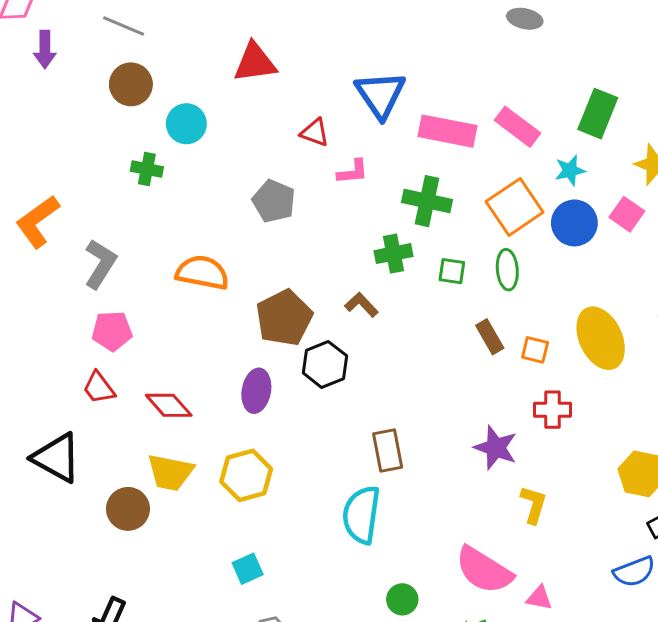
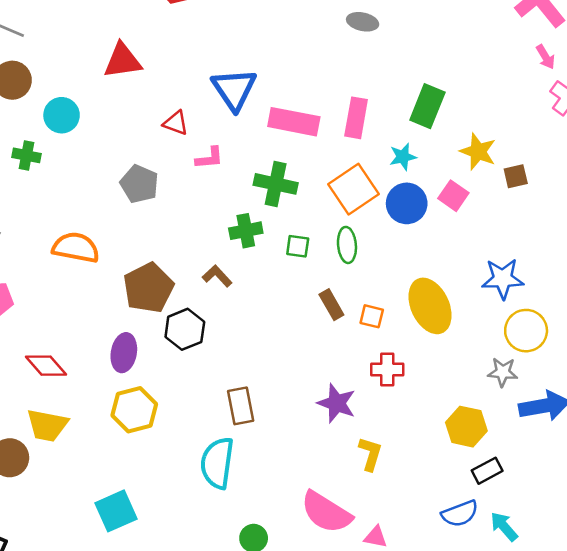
pink rectangle: (518, 127) -> (356, 118), turned 63
yellow hexagon: (246, 475) -> (134, 410), moved
cyan square: (248, 569) -> (116, 511), size x1.5

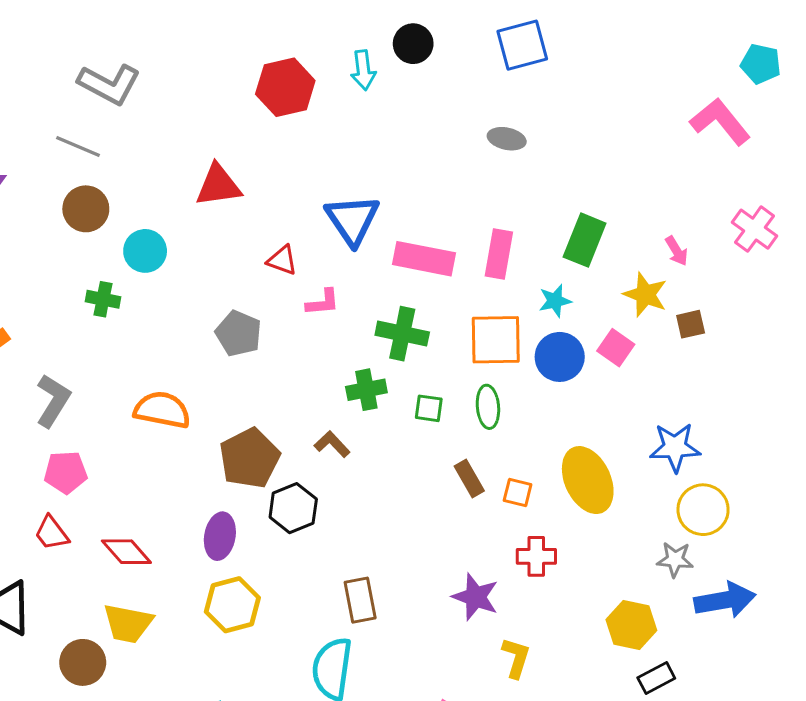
pink arrow: (546, 57) -> (677, 251), moved
orange square: (353, 189) -> (496, 340), turned 33

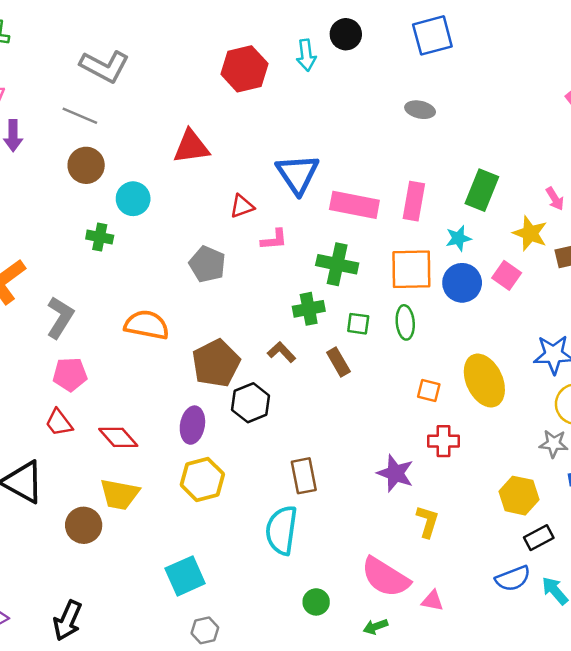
red triangle: (282, 260) -> (242, 206), turned -40
brown rectangle: (469, 478) -> (338, 362), moved

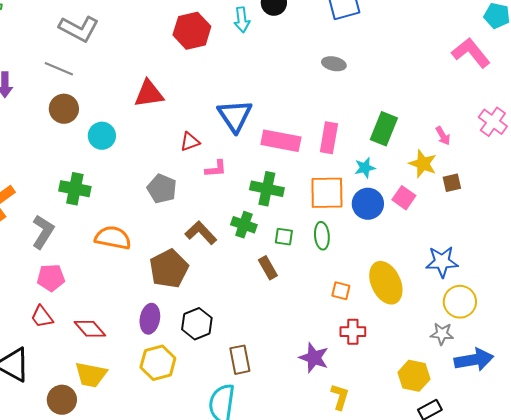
green cross: (100, 237) -> (75, 189), moved, size x1.4
green cross: (309, 309) -> (244, 225), turned 30
brown L-shape: (282, 352) -> (201, 233), moved, size x1.4
black hexagon: (251, 403) -> (197, 324), moved

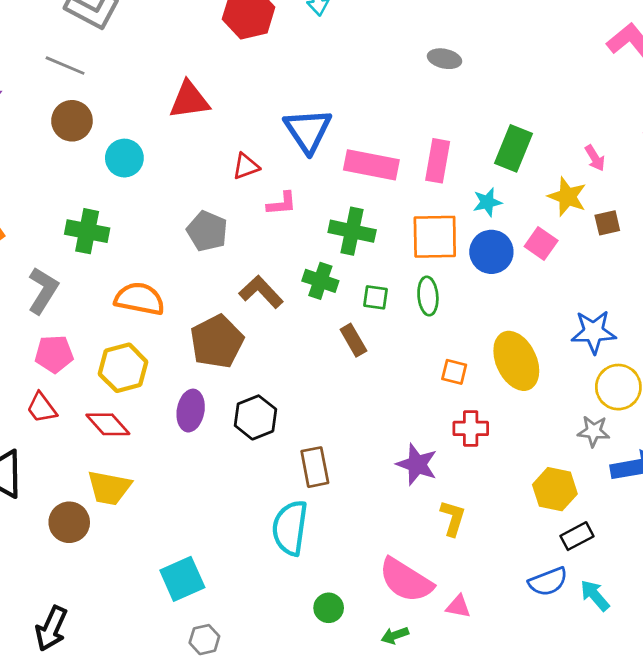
yellow hexagon: (158, 363) -> (123, 368), moved

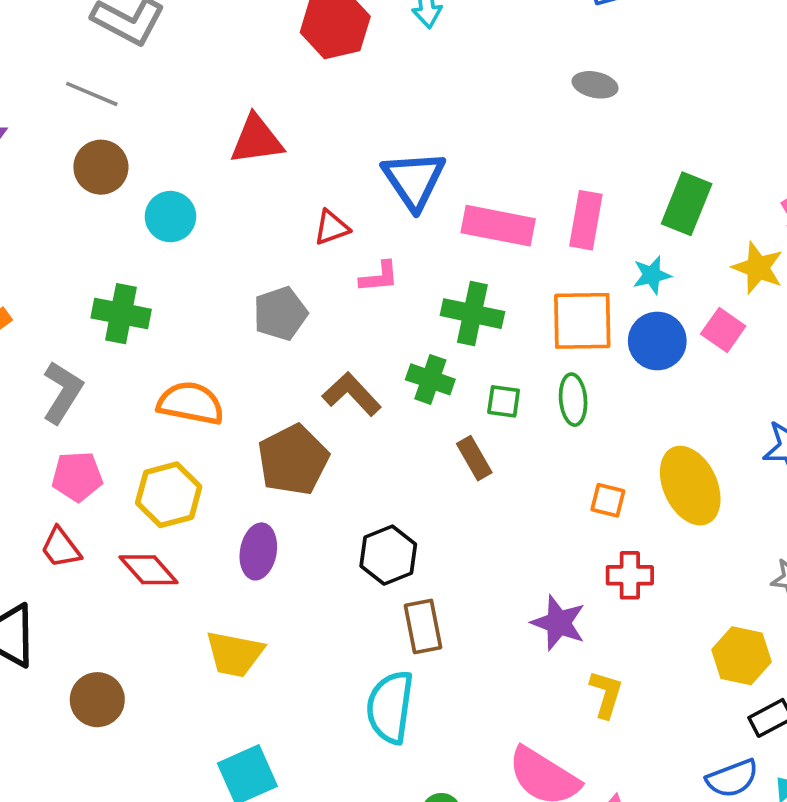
gray pentagon: (207, 231) -> (280, 314), turned 30
black hexagon: (255, 417) -> (388, 555), moved
yellow trapezoid: (109, 488) -> (235, 654), moved

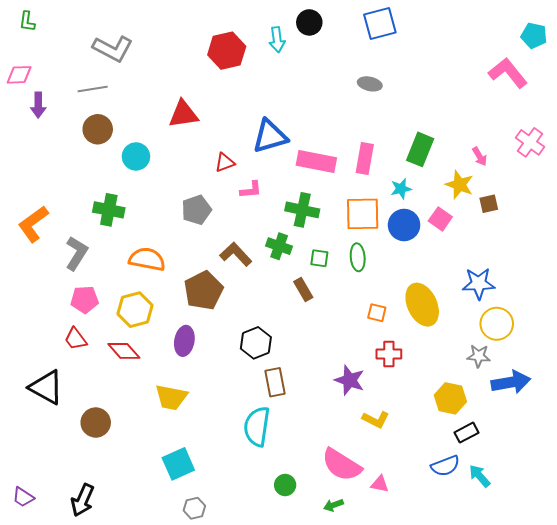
gray line: (92, 94) -> (93, 89), turned -32
blue triangle: (414, 180) -> (270, 136), turned 48
yellow L-shape: (606, 694) -> (376, 419), turned 100

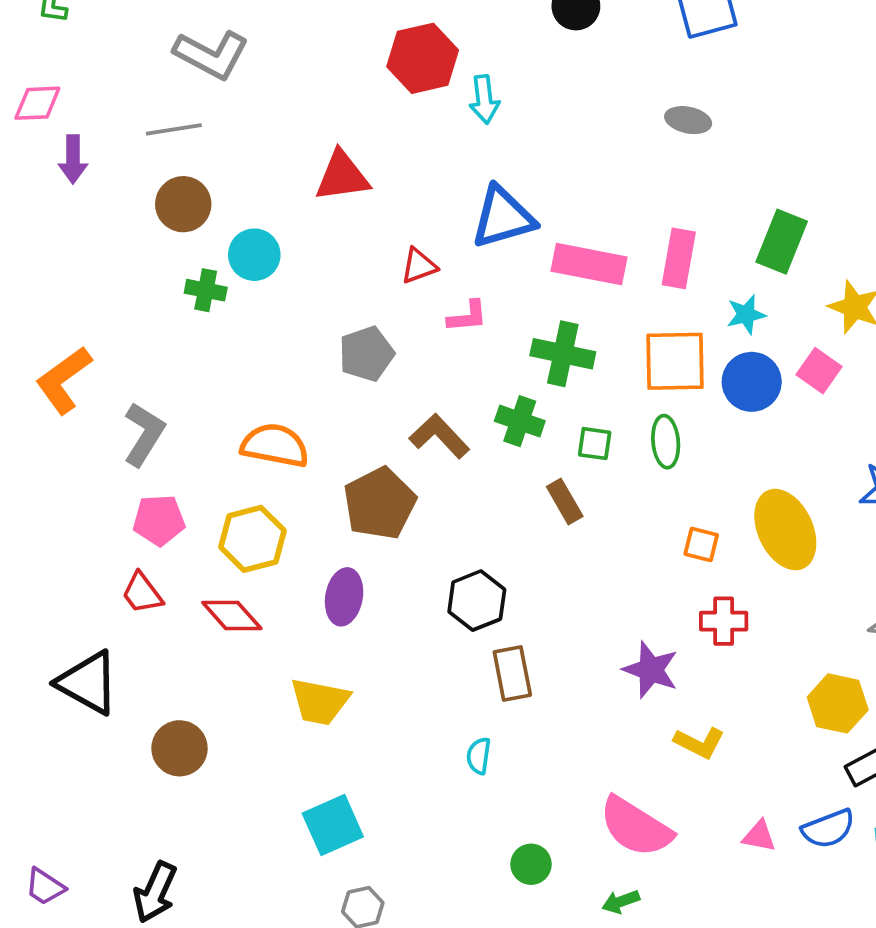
cyan arrow: (277, 40) -> (484, 99), moved
green cross: (109, 210) -> (206, 290), moved, size x0.7
cyan semicircle: (257, 427) -> (479, 756), size x0.5
pink triangle: (380, 484) -> (759, 836), moved

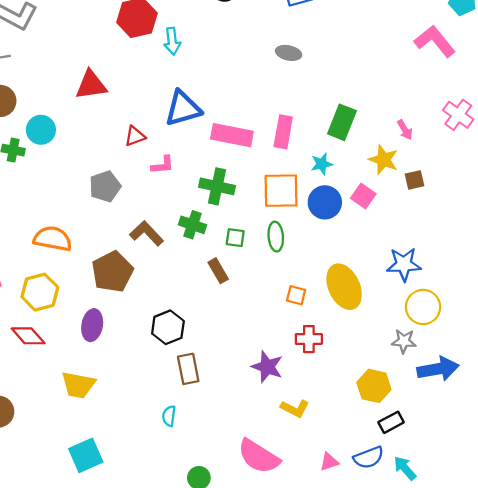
pink triangle: (759, 836) -> (329, 462), turned -30

